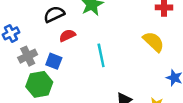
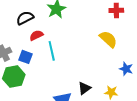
cyan line: (101, 55) -> (52, 51), moved

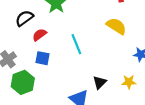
cyan line: (52, 51) -> (76, 44), moved
blue square: (25, 57) -> (42, 58), moved

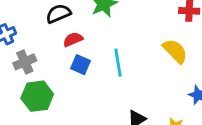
blue square: (42, 58) -> (80, 65), moved

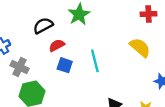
gray cross: (25, 62) -> (20, 67), turned -36

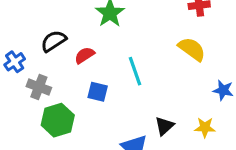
black semicircle: (43, 26) -> (54, 41), moved
blue square: (65, 65) -> (98, 92), moved

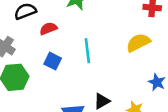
yellow semicircle: (192, 49) -> (138, 43), turned -75

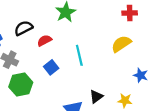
blue square: (53, 61) -> (51, 67), turned 32

